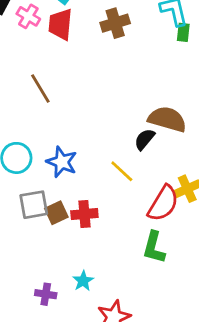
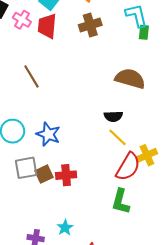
brown semicircle: (167, 119) -> (130, 79), moved
black semicircle: (145, 139) -> (113, 116), turned -132
yellow line: (122, 171) -> (118, 137), moved

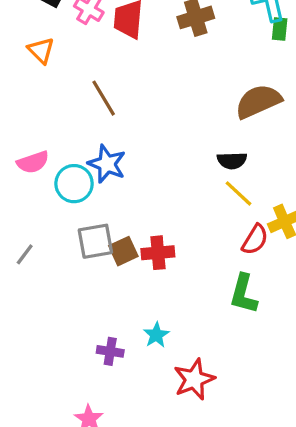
brown semicircle: (130, 79) -> (258, 101), turned -40
blue star: (48, 134) -> (107, 164), moved
red semicircle: (128, 167) -> (255, 240), size x0.7

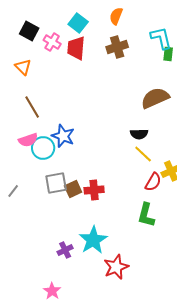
brown line: (104, 98) -> (32, 107), moved
pink semicircle: (33, 162) -> (28, 140), moved
cyan star: (156, 335) -> (93, 240), size x1.8
purple cross: (110, 351) -> (65, 250), turned -35

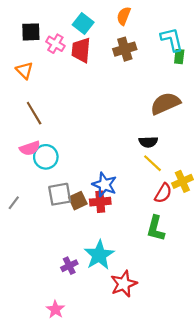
black square: (29, 31) -> (31, 32), turned -30
blue star: (63, 136) -> (104, 185), moved

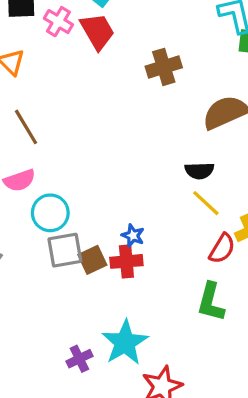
brown cross: (125, 49) -> (164, 67), moved
red trapezoid: (81, 50) -> (97, 31), turned 145
cyan circle: (46, 157) -> (50, 213), moved
blue star: (104, 185) -> (133, 236), size x0.6

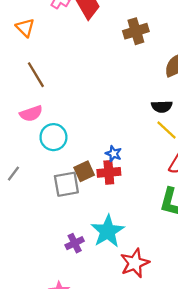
gray square: (65, 250) -> (66, 184), moved

